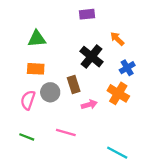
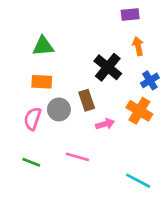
purple rectangle: (87, 14) -> (130, 15), moved
orange arrow: (117, 39) -> (138, 46), turned 32

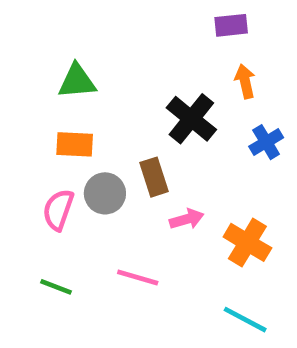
orange cross: (139, 111) -> (247, 242), moved

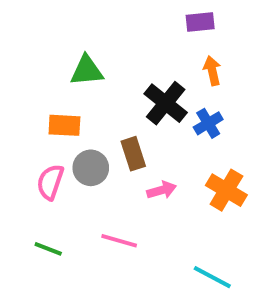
green triangle: (77, 81) -> (87, 71), moved
blue cross: (266, 142) -> (208, 123), moved
orange cross: (247, 242) -> (226, 190), moved

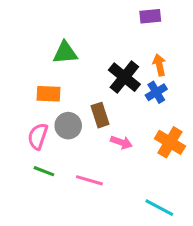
orange arrow: (212, 71) -> (159, 65), moved
pink arrow: (162, 190) -> (121, 142), turned 35
green line: (48, 249) -> (44, 171), moved

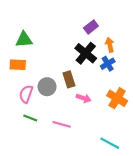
purple rectangle: (150, 16) -> (91, 27), moved, turned -32
green triangle: (65, 53) -> (24, 40), moved
orange rectangle: (48, 94) -> (18, 65), moved

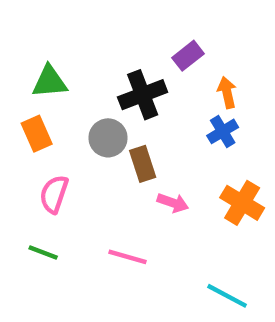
black cross: (86, 53) -> (143, 95), moved, turned 30
orange rectangle: (18, 65) -> (37, 134), turned 63
gray circle: (47, 87) -> (108, 138), moved
green line: (30, 118) -> (43, 253), moved

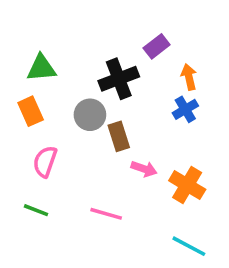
orange cross: (242, 203) -> (187, 185), moved

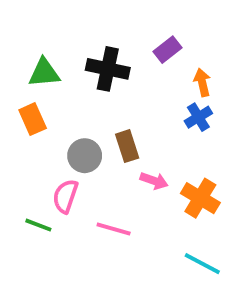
black cross: (119, 79) -> (108, 69), moved, turned 33
gray circle: (90, 115) -> (85, 156), moved
pink semicircle: (45, 162) -> (65, 196), moved

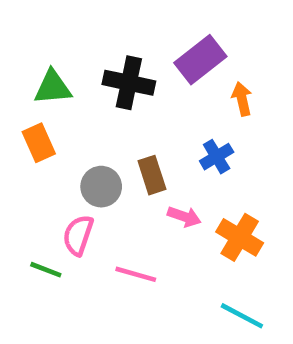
purple rectangle: (168, 50) -> (200, 60), size x1.5
blue cross: (198, 117) -> (217, 157), moved

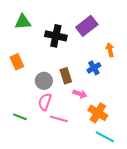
green triangle: (53, 87) -> (23, 22), moved
orange arrow: (242, 99) -> (110, 50), moved
pink semicircle: (78, 235) -> (45, 102), moved
orange cross: (240, 237) -> (98, 113), moved

